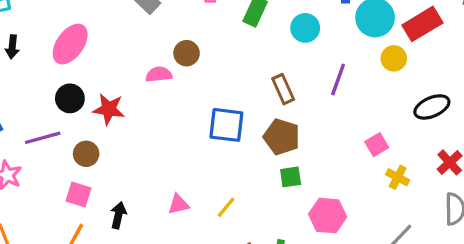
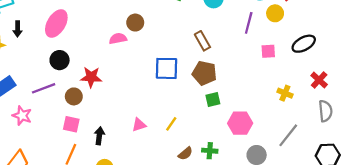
purple line: (338, 79) -> (249, 23), moved
red star: (109, 109) -> (91, 77), moved
pink square: (377, 145) -> (268, 51), moved, turned 32

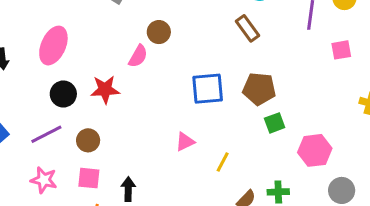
pink semicircle: (118, 39) -> (138, 56), turned 138
brown rectangle: (202, 41) -> (248, 28), moved
red star: (91, 77) -> (105, 90), moved
pink star: (22, 116) -> (44, 180), moved
pink triangle: (139, 125) -> (185, 142), moved

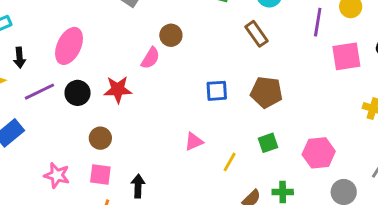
pink square: (341, 50) -> (346, 56), size x1.5
blue square: (208, 89) -> (217, 91), size x0.7
green square: (275, 123) -> (268, 143), moved
purple line: (46, 134) -> (40, 92), moved

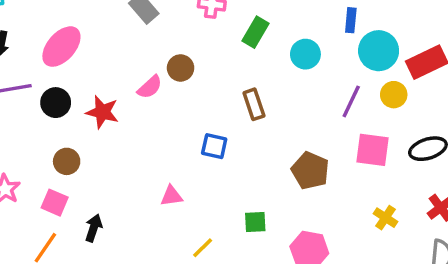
brown rectangle: (257, 34) -> (254, 104), moved
brown pentagon: (266, 92) -> (310, 171), moved
yellow line: (230, 162) -> (203, 248), moved

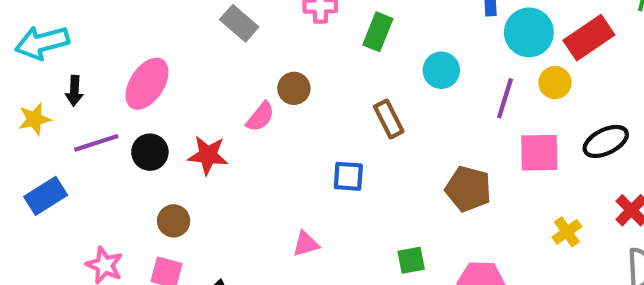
cyan circle: (305, 54) -> (441, 70), moved
yellow cross: (385, 218) -> (567, 232), turned 30

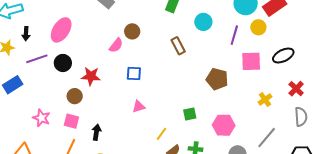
red star: (208, 155) -> (91, 76), moved
blue square: (348, 176) -> (134, 74), moved

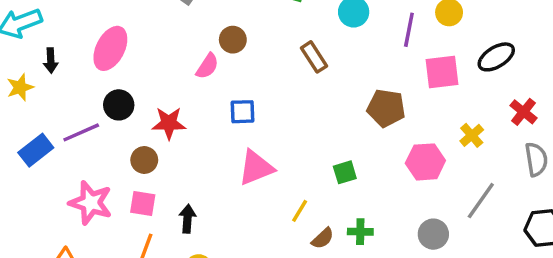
purple line: (37, 59) -> (81, 132), moved
pink triangle: (139, 107) -> (256, 168), size x1.6
pink star: (41, 118) -> (91, 203), size x1.4
pink hexagon: (224, 125) -> (425, 162), moved

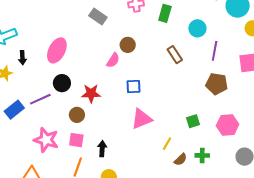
purple line: (409, 30) -> (215, 51), moved
pink hexagon: (425, 162) -> (228, 125), moved

